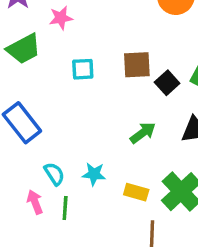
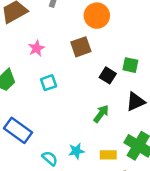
pink star: (61, 18) -> (36, 48), moved
brown square: (137, 65) -> (81, 47), moved

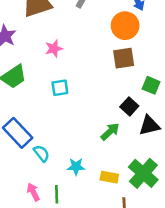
brown square: (81, 47) -> (124, 58), moved
black square: (108, 75) -> (129, 106), moved
cyan semicircle: (50, 158) -> (41, 153), moved

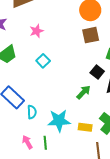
cyan square: (60, 88) -> (43, 61), turned -32
cyan semicircle: (41, 153) -> (32, 112), turned 40
cyan star: (76, 167) -> (59, 121), size x1.6

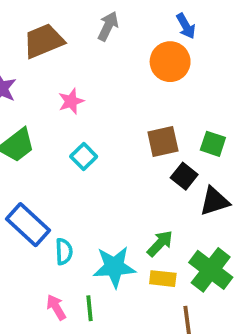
brown square: (91, 35) -> (163, 141), moved
green arrow: (84, 92) -> (160, 243), moved

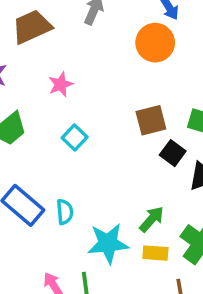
cyan semicircle: (64, 251) -> (65, 212), moved

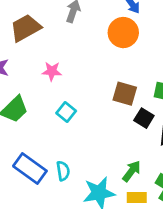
pink star: (61, 84) -> (52, 71), turned 30
brown square: (151, 120) -> (125, 94), turned 35

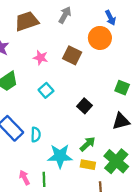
brown square: (125, 94) -> (72, 55), moved
black square: (144, 118) -> (85, 106), moved

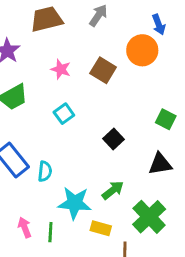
yellow rectangle: (88, 165) -> (101, 228), moved

